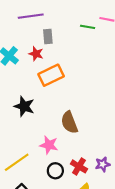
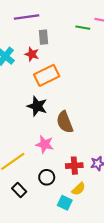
black star: (24, 106) -> (37, 106), moved
red cross: (79, 166) -> (74, 166), turned -35
black circle: (55, 171) -> (47, 177), moved

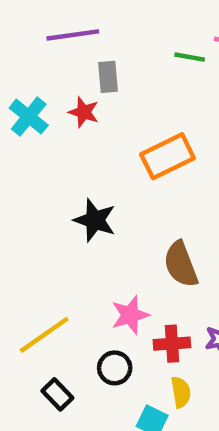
orange rectangle: (47, 75) -> (168, 156), moved
brown semicircle: (65, 122) -> (181, 264), moved
pink star: (45, 144) -> (130, 315), moved, turned -30
yellow semicircle: (79, 189) -> (181, 392), turned -56

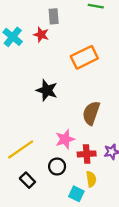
brown semicircle: (181, 264) -> (91, 113), turned 40

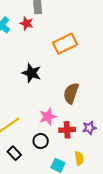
yellow semicircle: (91, 179) -> (79, 158), moved

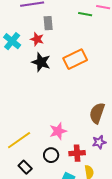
black star: (32, 73) -> (41, 62), moved
brown semicircle: (71, 93) -> (97, 113), moved
red cross: (67, 130) -> (77, 153), moved

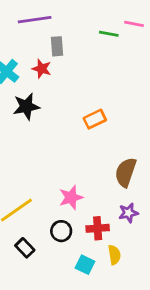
orange rectangle: (75, 59) -> (95, 119), moved, size x0.7
black star: (41, 62) -> (26, 106), moved, turned -30

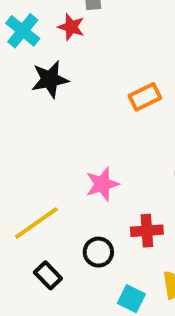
pink star: (71, 197) -> (102, 184), moved
red cross: (98, 228) -> (147, 231), moved

